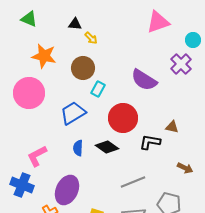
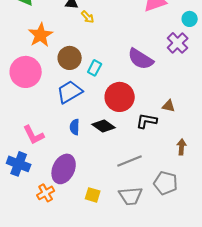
orange star: (44, 56) -> (41, 35), turned 30
brown circle: (83, 68) -> (70, 58), moved
pink L-shape: (37, 156) -> (34, 135), turned -90
brown arrow: (185, 168) -> (182, 147), turned -112

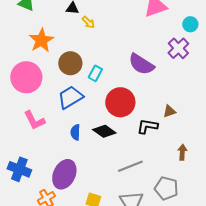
brown triangle: (169, 106) -> (169, 111), turned -32
pink L-shape: (34, 135) -> (34, 120), moved

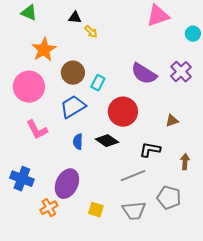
purple cross: (178, 48) -> (181, 72), moved
black L-shape: (147, 126) -> (150, 150), moved

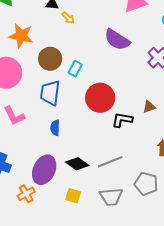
orange star: (44, 50) -> (21, 36), turned -30
purple semicircle: (144, 74) -> (117, 40), moved
blue trapezoid: (73, 107) -> (50, 93), turned -52
black diamond: (107, 141) -> (77, 164), moved
black L-shape: (150, 150) -> (122, 120), moved

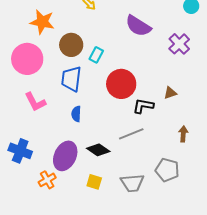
gray line: (110, 162) -> (131, 134), moved

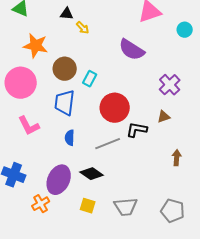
purple cross: (179, 44) -> (170, 85), moved
gray line: (131, 134) -> (108, 144), moved
gray pentagon: (167, 170) -> (173, 211), moved

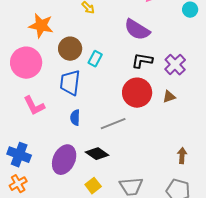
red circle: (115, 108) -> (137, 93), moved
black L-shape: (137, 130) -> (142, 61), moved
brown arrow: (177, 158) -> (182, 156), moved
orange cross: (41, 204) -> (18, 184), moved
yellow square: (88, 206) -> (93, 186), turned 35

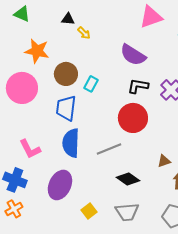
brown triangle: (169, 97) -> (164, 161), moved
pink L-shape: (34, 106) -> (30, 149), moved
blue semicircle: (75, 118) -> (71, 143), size x1.8
black diamond: (97, 154) -> (128, 179), moved

